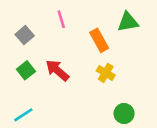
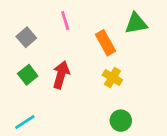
red arrow: (57, 70) -> (61, 75), turned 65
green circle: (124, 114) -> (121, 121), moved

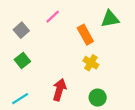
pink line: (65, 21) -> (53, 17), turned 64
red arrow: (61, 75) -> (59, 90), moved

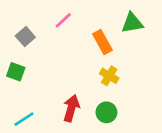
green square: (22, 60) -> (16, 72), moved, turned -32
green circle: (98, 98) -> (106, 112), moved

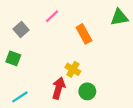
green triangle: (132, 23) -> (119, 17), moved
yellow cross: (109, 76) -> (73, 69), moved

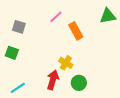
pink line: (52, 16) -> (56, 17), moved
gray square: (21, 30) -> (19, 27), turned -32

